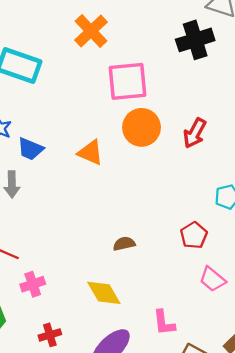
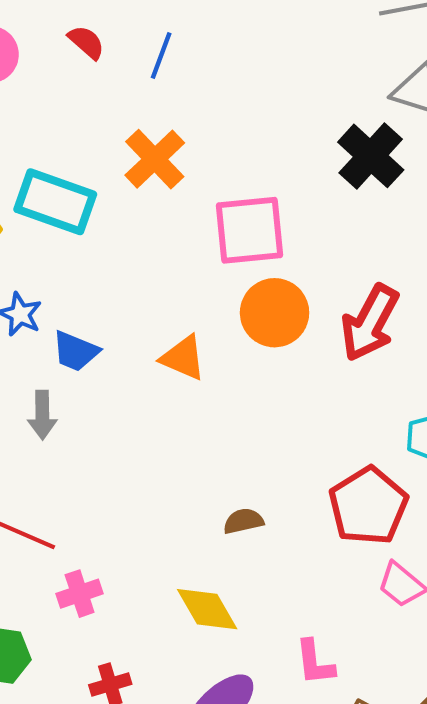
orange cross: (91, 31) -> (155, 159), moved
black cross: (195, 40) -> (371, 156), turned -30
red arrow: (195, 133) -> (370, 323), size x1.4
red pentagon: (194, 235) -> (368, 506), size x1.6

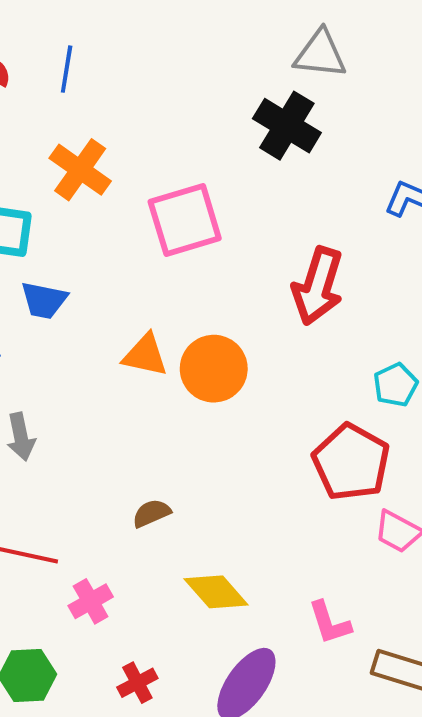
orange circle: (275, 313) -> (214, 369), moved
blue trapezoid: (75, 351) -> (44, 300), moved
brown semicircle: (243, 521) -> (151, 513), moved

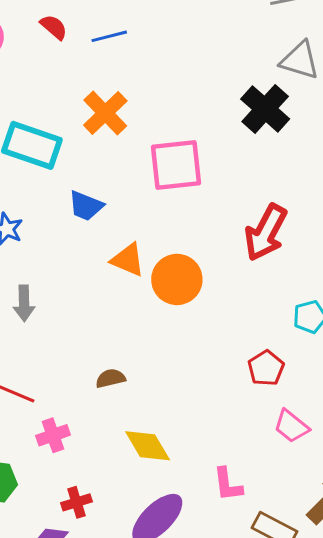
blue line: (67, 69) -> (109, 36), turned 56
blue trapezoid: (44, 300) -> (86, 206), moved
red pentagon: (351, 462) -> (266, 368), size x0.6

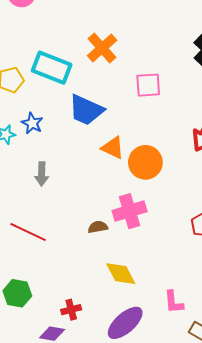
pink square: (176, 165) -> (148, 85), size x0.7
blue trapezoid: (86, 206) -> (86, 110), size x1.5
pink cross: (53, 435) -> (130, 211), moved, size x1.5

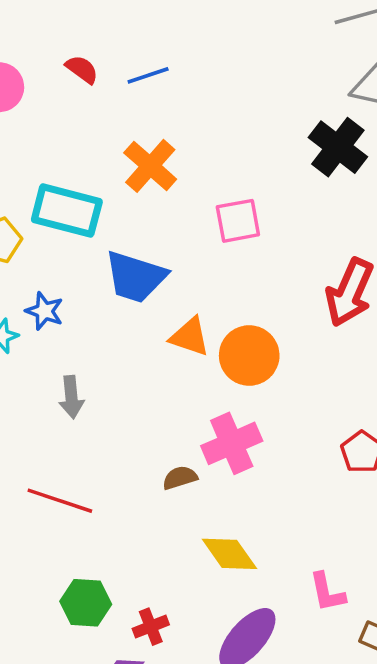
green hexagon: (17, 293) -> (86, 603), moved

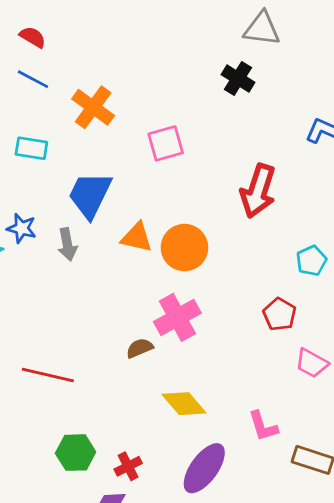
blue line: (148, 75) -> (33, 79), moved, turned 52
black cross: (338, 147) -> (238, 78), size x0.7
cyan rectangle: (67, 211) -> (31, 148), size x0.6
blue trapezoid: (135, 277) -> (90, 195), turned 104
gray arrow: (71, 397) -> (67, 244), moved

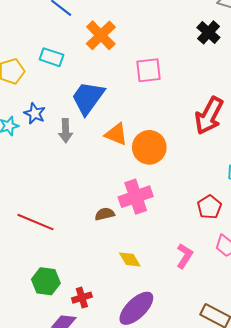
yellow diamond: (184, 404) -> (130, 259), size x0.7
pink L-shape: (263, 426) -> (185, 256), moved, turned -140

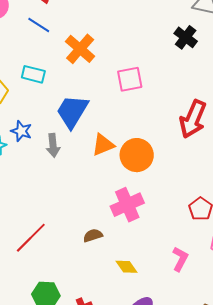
orange triangle: (116, 134) -> (103, 145), turned -40
brown semicircle: (105, 214) -> (93, 235), moved
red line: (35, 222) -> (31, 238), turned -63

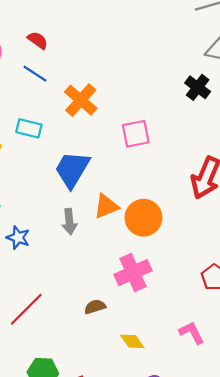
blue star: (21, 131) -> (18, 238), moved
gray arrow: (53, 145) -> (69, 222), moved
pink L-shape: (180, 259) -> (192, 333), turned -55

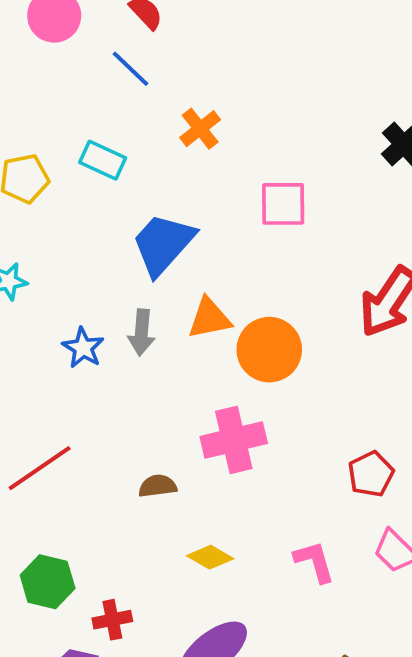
orange cross: (81, 100) -> (200, 129), size x0.7
blue star: (18, 238) -> (83, 348), moved
yellow diamond: (132, 341) -> (210, 557), turned -35

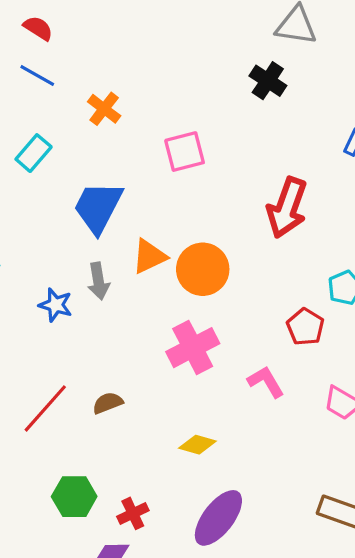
cyan rectangle: (103, 160) -> (34, 153), turned -60
red pentagon: (371, 474) -> (305, 327), moved
brown semicircle: (158, 486) -> (108, 403), moved
pink L-shape: (314, 562) -> (266, 382), moved

